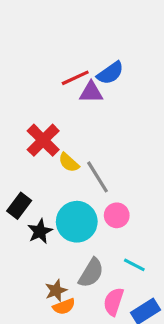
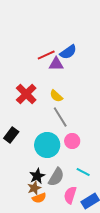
yellow semicircle: (69, 163) -> (56, 96), moved
black star: (40, 231) -> (37, 176), moved

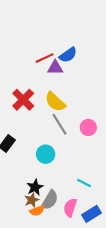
yellow semicircle: (56, 96) -> (55, 102), size x1.5
pink circle: (72, 141) -> (88, 127), moved
cyan circle: (47, 145) -> (46, 154), size x0.7
gray semicircle: (56, 177) -> (50, 200), moved

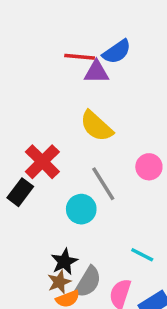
red line: (45, 58) -> (80, 57), turned 30
red cross: (23, 100) -> (42, 162), moved
gray line: (59, 124) -> (103, 184), moved

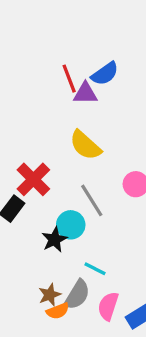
red line: (80, 57) -> (69, 79), turned 64
cyan line: (142, 255) -> (95, 269), moved
black star: (64, 262) -> (54, 239), moved

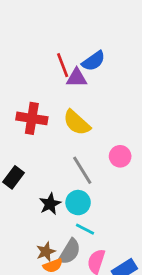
red cross: (33, 179) -> (32, 118), moved, turned -36
cyan circle: (71, 225) -> (78, 203), moved

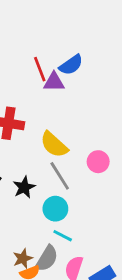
yellow semicircle: (77, 123) -> (54, 145), moved
black star: (50, 204) -> (24, 187), moved

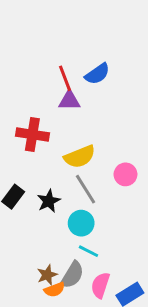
purple triangle: (54, 82) -> (69, 101), moved
yellow semicircle: (54, 145) -> (80, 157), turned -64

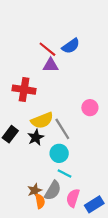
red line: (65, 78) -> (47, 49), turned -30
yellow semicircle: (80, 157) -> (42, 120), moved
pink circle: (125, 174) -> (90, 108), moved
orange semicircle: (55, 290) -> (40, 201), turned -80

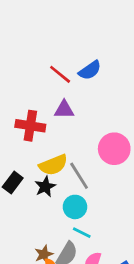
purple triangle: (51, 65) -> (64, 109), moved
pink circle: (90, 108) -> (114, 149), size x1.5

